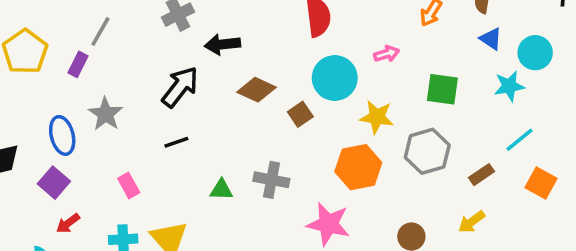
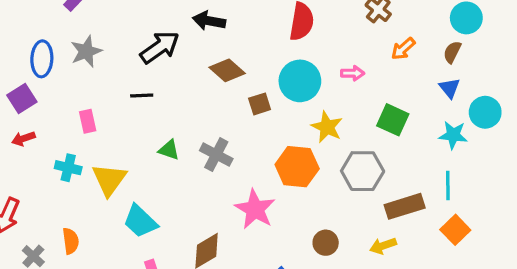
cyan line: (520, 140) -> (448, 185), turned -68
brown rectangle: (482, 175) -> (405, 206), size x1.6

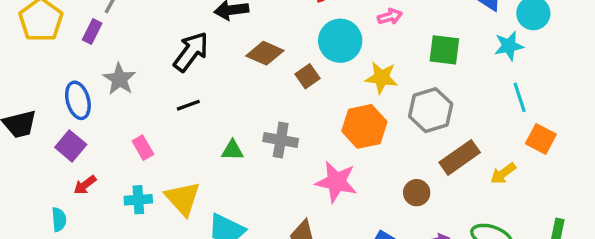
brown rectangle: (405, 206) -> (460, 157), moved
yellow arrow: (383, 246) -> (503, 173), moved

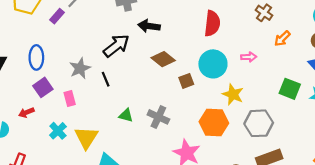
green square: (444, 50) -> (290, 89), moved
gray star: (119, 79) -> (80, 68), moved
black line: (188, 105) -> (106, 79), turned 72
purple square: (71, 146) -> (43, 87), moved
cyan cross: (138, 200) -> (58, 131), turned 36

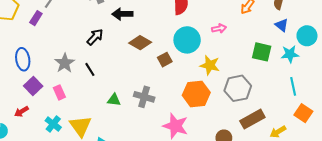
black arrow: (116, 46) -> (95, 37), size x0.7

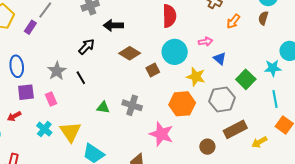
blue triangle: (282, 25) -> (220, 58), moved
green square: (262, 52) -> (246, 79), moved, turned 30
purple square: (33, 86) -> (26, 92), turned 36

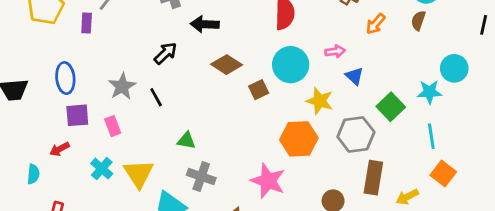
purple rectangle: (30, 27) -> (87, 23), turned -32
gray cross: (132, 105) -> (201, 177), moved
brown rectangle: (235, 129) -> (373, 178), turned -55

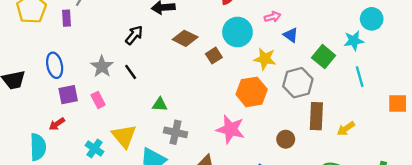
cyan cross: (102, 169) -> (95, 149), moved
orange square: (443, 173) -> (398, 103), moved, turned -30
cyan semicircle: (33, 174) -> (38, 147), size x1.6

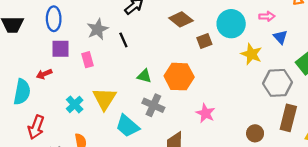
orange hexagon: (252, 92) -> (179, 77), moved
pink star: (231, 129) -> (205, 113), size x0.7

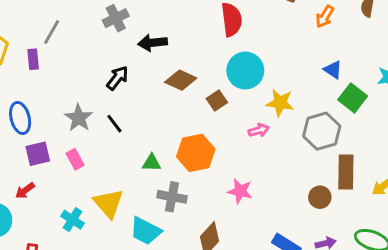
pink arrow: (267, 16) -> (259, 130), moved
blue triangle: (280, 37) -> (333, 70), moved
brown circle: (255, 133) -> (320, 197), moved

